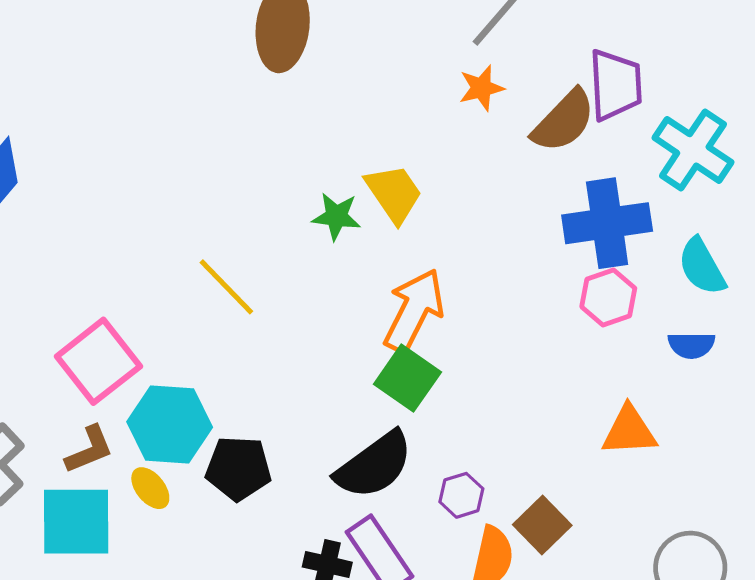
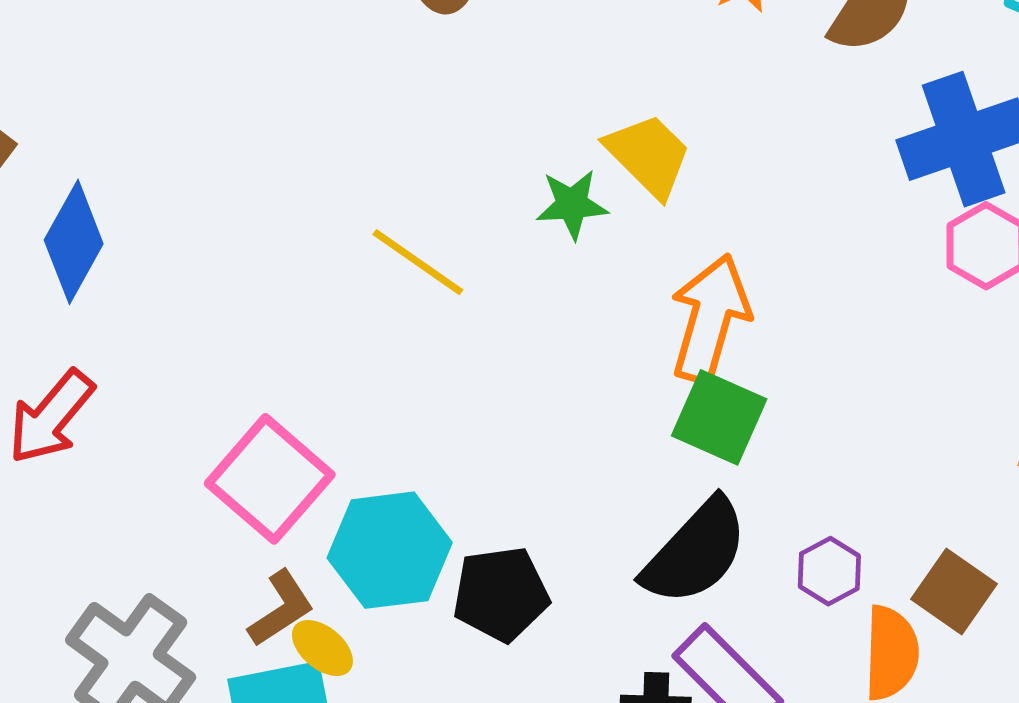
yellow line: (226, 287) -> (418, 262), moved
yellow ellipse: (150, 488) -> (322, 648), moved

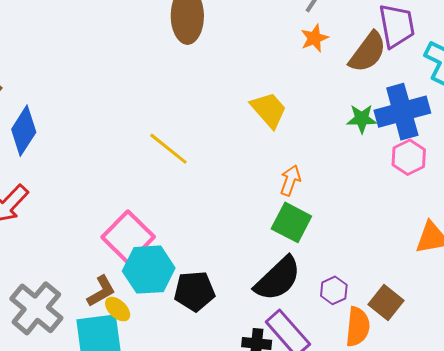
green star: (572, 204) -> (362, 119), moved
orange arrow: (710, 318) -> (290, 180), size x0.6
pink square: (270, 479) -> (128, 237), moved

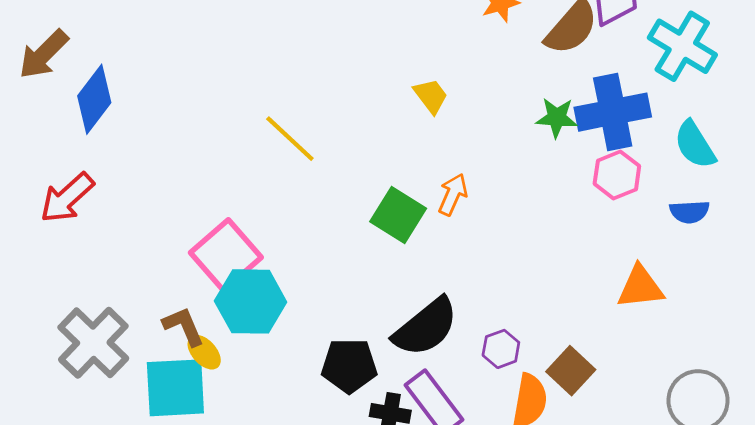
yellow trapezoid: (269, 110) -> (431, 96), size x0.7
green square: (291, 222) -> (398, 215), moved
brown L-shape: (101, 291) -> (184, 326), turned -88
black pentagon: (194, 291) -> (349, 366), moved

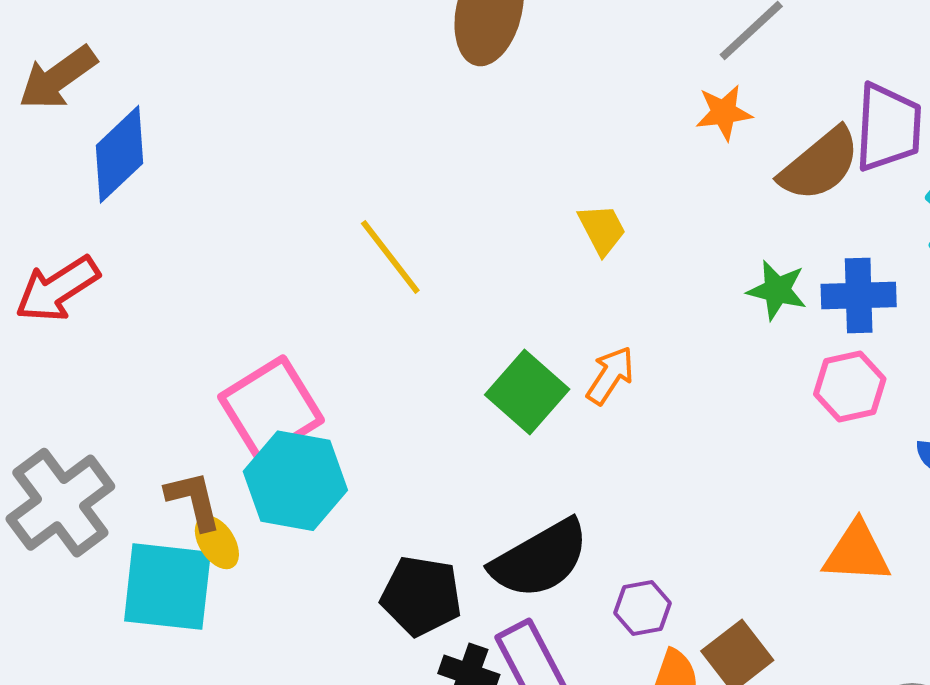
blue cross: (613, 112) -> (859, 295), size x0.7

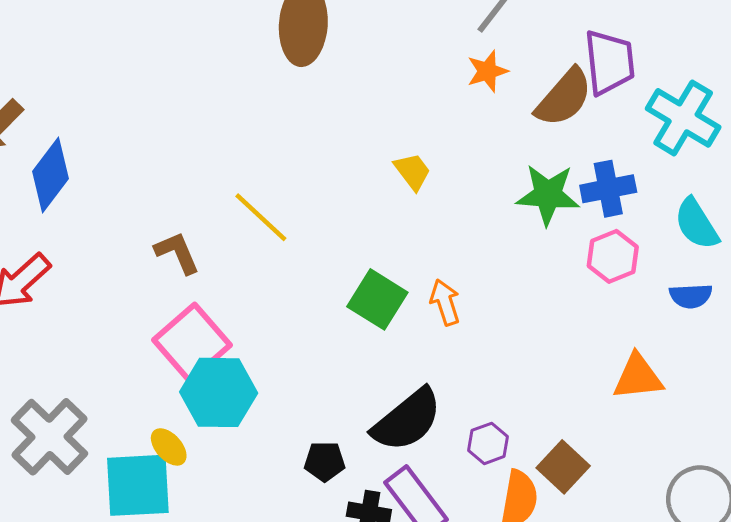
green star: (777, 290) -> (548, 195), size x1.4
orange arrow: (610, 375) -> (445, 302), moved, turned -42
brown L-shape: (194, 500) -> (177, 253), moved
black pentagon: (421, 596) -> (325, 461), size x0.7

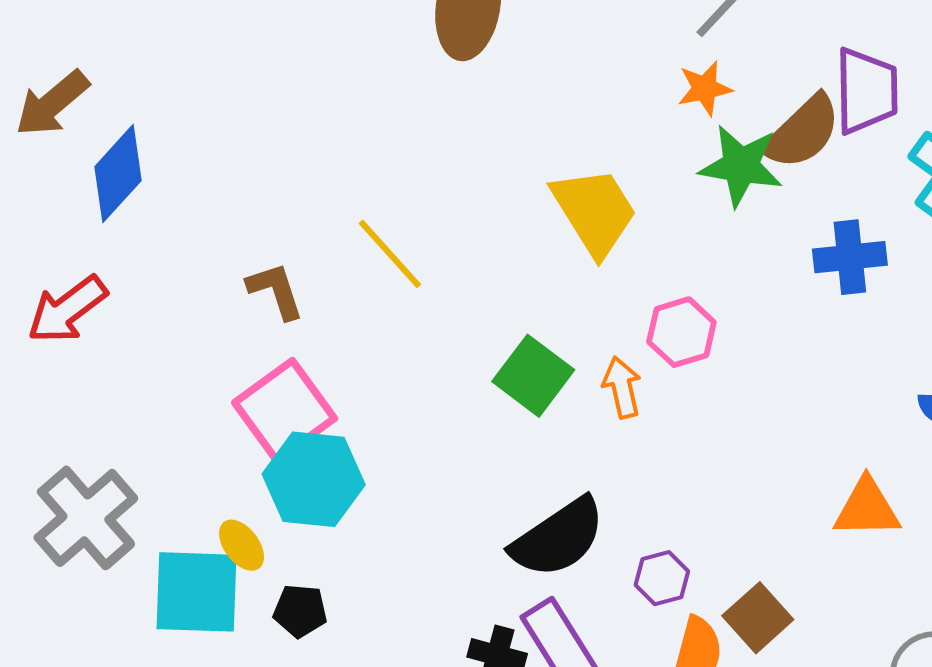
yellow trapezoid: (412, 171) -> (594, 211), size x1.8
green star: (548, 195) -> (741, 166), moved
pink hexagon: (613, 256) -> (681, 332), moved
black pentagon: (325, 461) -> (300, 611), moved

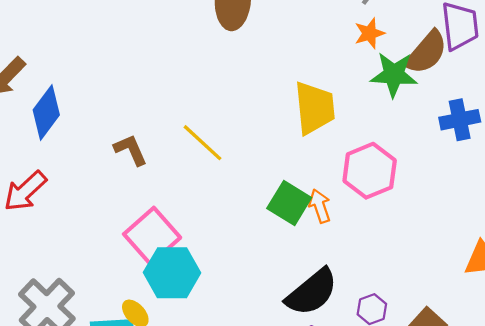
yellow trapezoid: (594, 211) -> (315, 108), turned 32
brown L-shape: (276, 291) -> (131, 150), moved
pink hexagon: (681, 332) -> (370, 171), size x1.4
orange arrow: (622, 387) -> (320, 206), moved

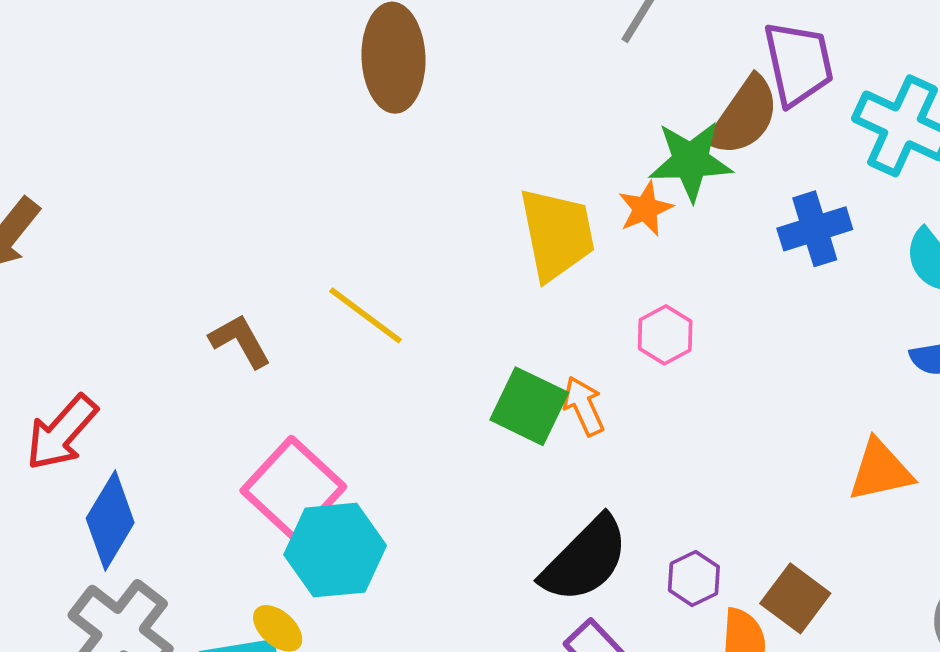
orange star: (369, 33) -> (645, 209), moved
blue diamond: (46, 112) -> (110, 520), moved
pink hexagon: (370, 171) -> (665, 335), size x0.6

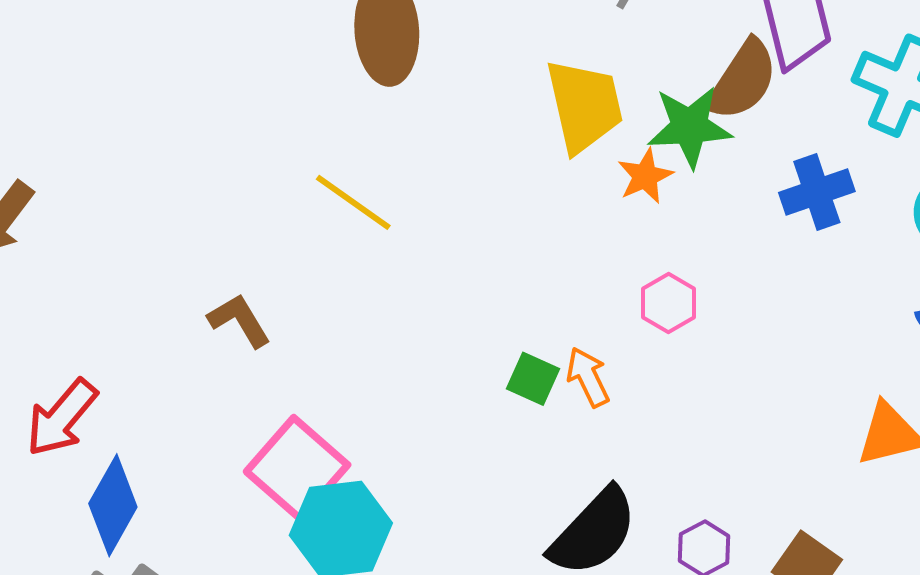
yellow trapezoid: (557, 234) -> (584, 106), moved
yellow line: (366, 315) -> (353, 202), moved
green square: (529, 406) -> (533, 379), size x0.7

